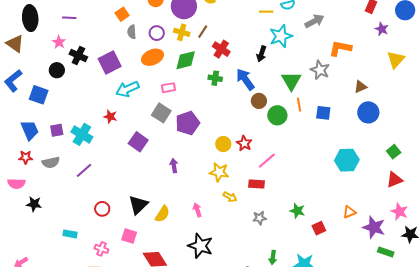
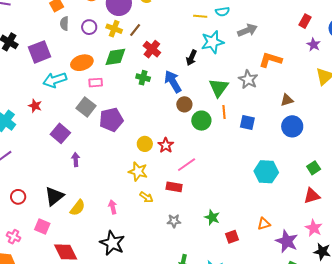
orange ellipse: (152, 57) -> (82, 63), moved
purple arrow: (174, 166) -> (76, 159), moved

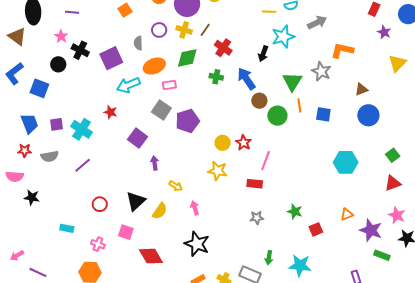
gray semicircle: (64, 23) -> (138, 43), moved
pink line: (187, 165) -> (266, 161), turned -30
yellow arrow: (146, 197) -> (176, 186), moved

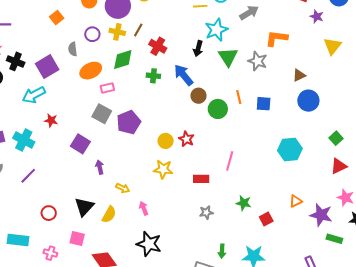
green triangle: (292, 82) -> (228, 57), moved
cyan arrow: (128, 85) -> (34, 95), moved
pink line: (266, 161) -> (230, 161), moved
cyan rectangle: (67, 228) -> (18, 240), size x1.5

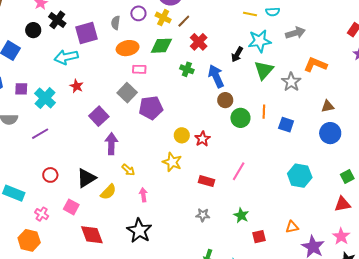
purple arrow: (100, 167) -> (111, 144), size x1.5

